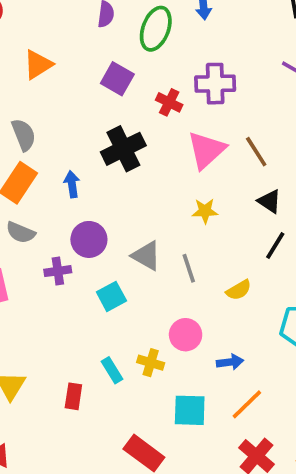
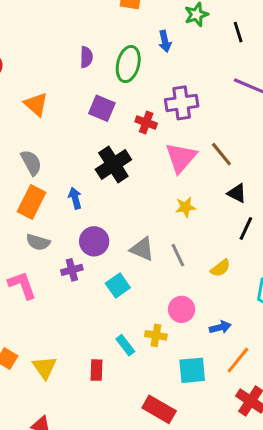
orange triangle: (38, 65) -> (36, 104), turned -40

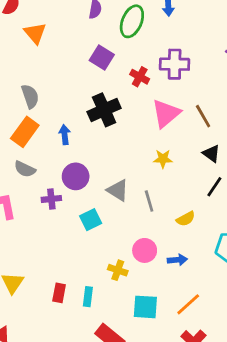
orange triangle: (36, 104) -> (35, 33), moved
blue arrow: (220, 327) -> (177, 260), moved
cyan rectangle: (125, 345) -> (88, 297), moved, turned 36

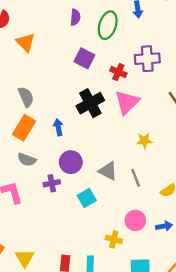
pink triangle: (166, 113) -> (127, 102), moved

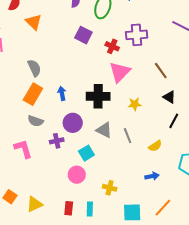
black cross: (90, 103) -> (98, 96), moved, turned 30
pink circle: (135, 220) -> (77, 175), moved
yellow triangle: (25, 258) -> (34, 204), turned 36

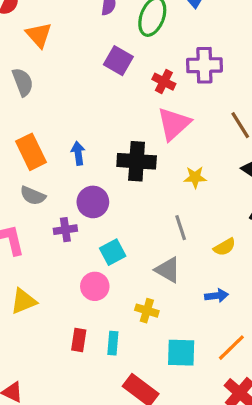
gray semicircle: (34, 68) -> (23, 82), moved
orange rectangle: (33, 94) -> (31, 152), turned -60
gray triangle: (104, 130) -> (168, 270), moved
yellow triangle: (34, 204) -> (23, 301), moved

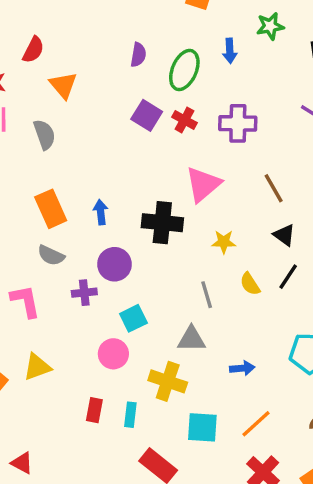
red cross: (164, 82) -> (184, 120), moved
yellow semicircle: (225, 247) -> (250, 284), moved, turned 85
gray triangle: (168, 270) -> (191, 339), turned -32
yellow cross: (147, 311) -> (168, 381), size x1.5

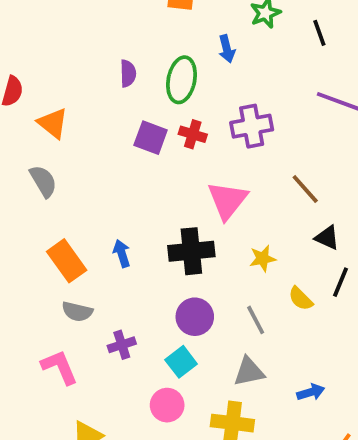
purple circle: (114, 264) -> (195, 317), moved

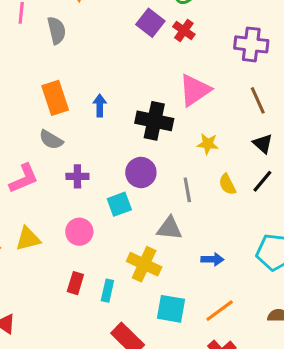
purple cross: (252, 126) -> (251, 44), moved
pink L-shape: (59, 367) -> (24, 178), turned 72
pink circle: (167, 405) -> (79, 232), moved

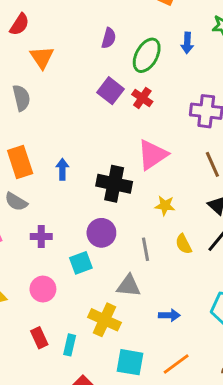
red rectangle: (75, 283) -> (39, 338), turned -42

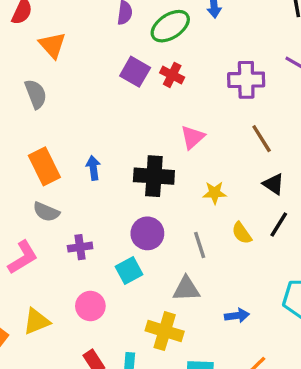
green ellipse: (147, 55) -> (170, 26), turned 36
pink triangle: (152, 155) -> (193, 137), size x0.7

